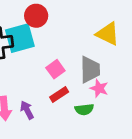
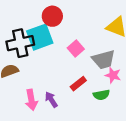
pink square: (55, 69) -> (76, 49), moved
gray trapezoid: (90, 70) -> (104, 59), turned 80

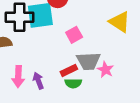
gray trapezoid: (104, 59) -> (88, 61), moved
green semicircle: (101, 95) -> (73, 83), moved

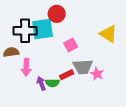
pink arrow: (18, 77) -> (26, 67), moved
green semicircle: (73, 83) -> (52, 83), moved

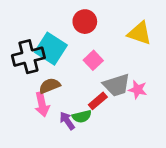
red circle: (57, 14) -> (85, 22), moved
cyan square: (42, 29) -> (51, 49), turned -35
brown semicircle: (11, 52) -> (50, 86), moved

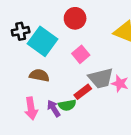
black cross: (28, 57) -> (21, 31), moved, size x0.6
brown semicircle: (50, 86) -> (39, 75), turned 30
pink arrow: (42, 104) -> (31, 108), moved

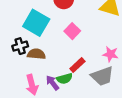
black cross: (21, 31) -> (20, 46), moved
gray trapezoid: (101, 78) -> (102, 76), moved

